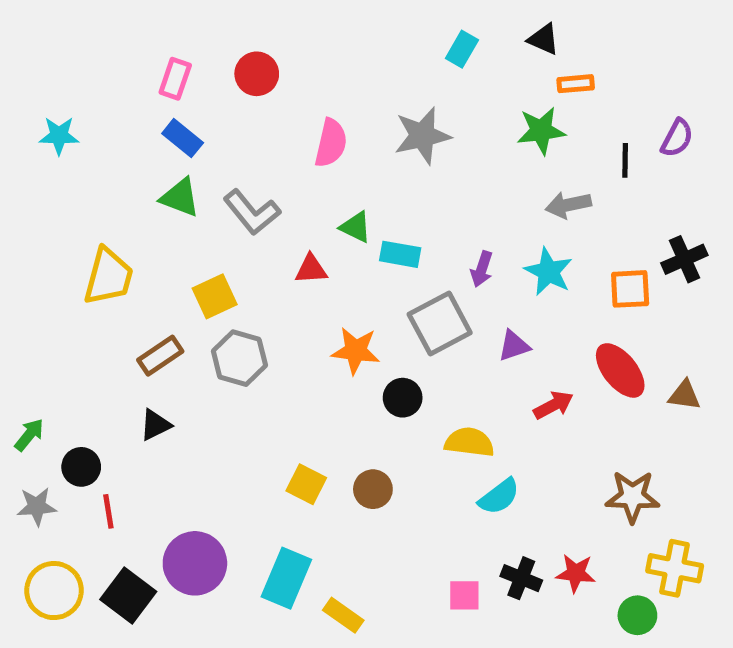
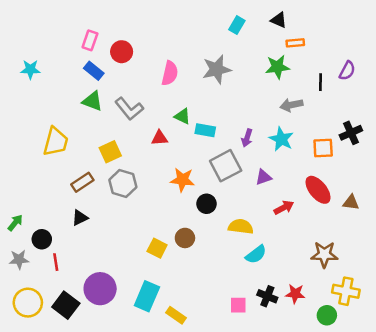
red circle: (257, 74) -> (122, 52), moved
brown circle: (373, 489) -> (185, 238), moved

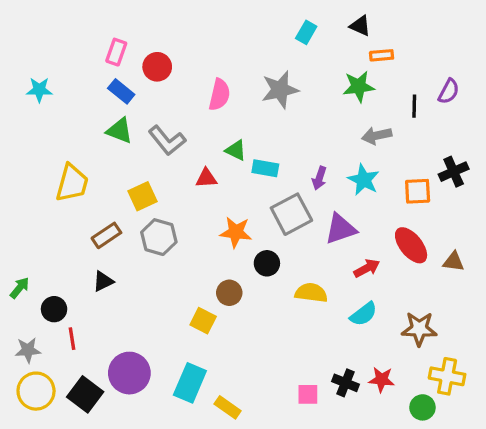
purple triangle: (264, 177) -> (341, 229), size x1.5
brown circle: (185, 238) -> (229, 293), moved
cyan semicircle: (256, 254) -> (364, 314), moved
gray star: (19, 260) -> (28, 350), moved

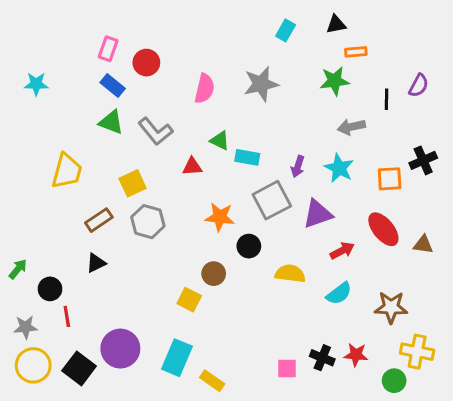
black triangle: (360, 26) -> (336, 24), turned -35

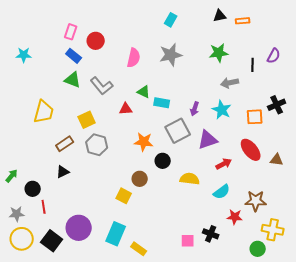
cyan rectangle: (286, 30) -> (171, 20), moved
orange rectangle: (356, 52) -> (243, 21), moved
red star: (356, 355) -> (235, 217), moved

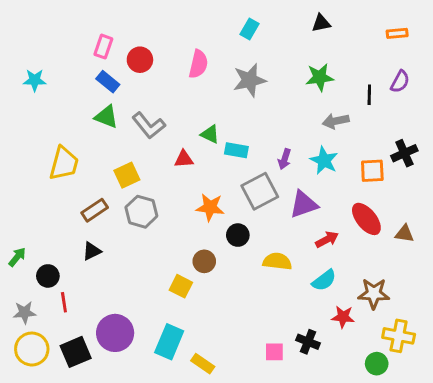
orange rectangle: (243, 21) -> (397, 33), moved
pink semicircle: (134, 58) -> (198, 64), moved
black square: (52, 241) -> (76, 352), turned 30

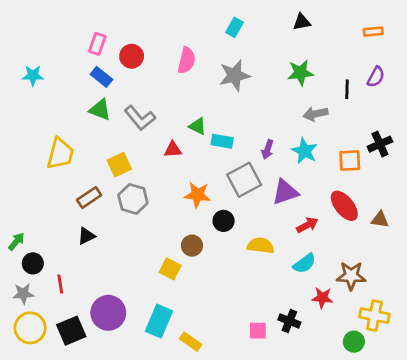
black circle: (48, 276) -> (33, 263), moved

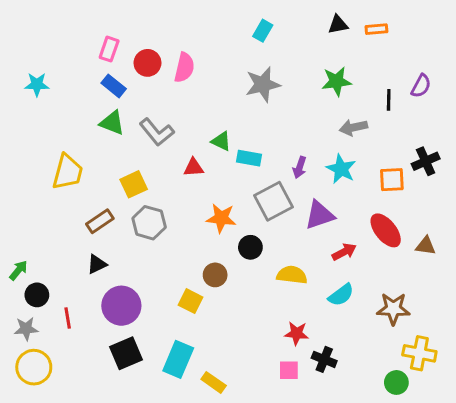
orange rectangle: (373, 32) -> (376, 29), moved
pink semicircle: (186, 60) -> (184, 68), moved
red star: (322, 298) -> (297, 333), moved
purple circle: (108, 313) -> (121, 306), moved
black square: (71, 331) -> (126, 353), moved

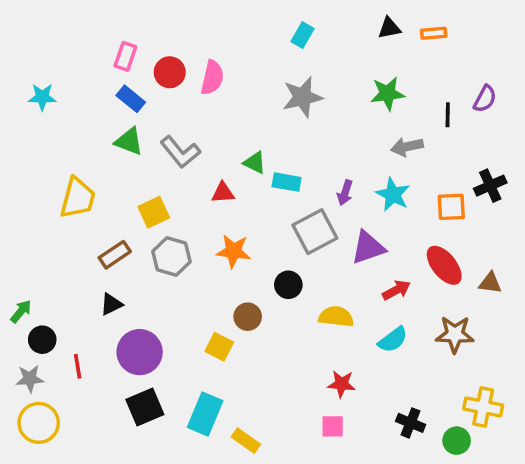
orange star: (221, 218) -> (233, 251), moved
brown star: (393, 309) -> (455, 334), moved
black cross: (324, 359) -> (411, 423), moved

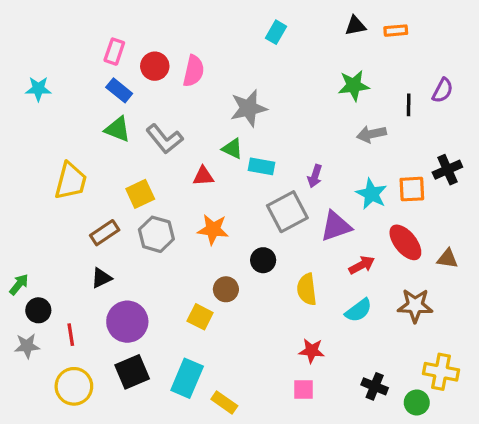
gray star: (303, 97) -> (249, 108), moved
cyan star: (393, 194) -> (371, 194), moved
yellow semicircle: (336, 317) -> (307, 289), turned -104
yellow circle: (39, 423) -> (74, 386), moved

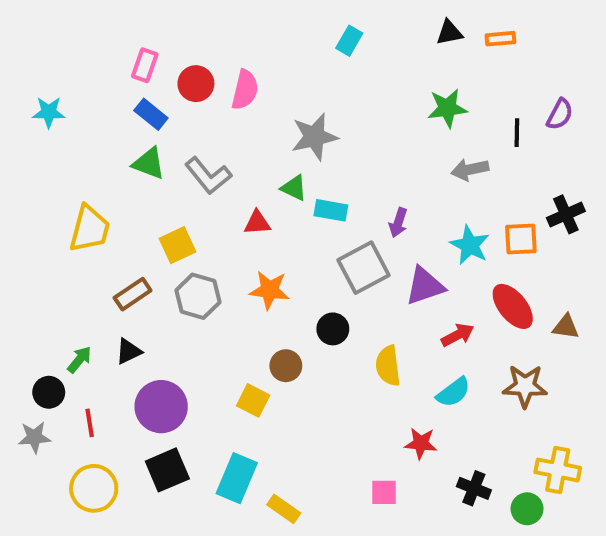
green arrow: (19, 284) -> (79, 360), moved
red star: (312, 351) -> (421, 443), moved

